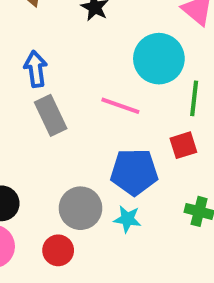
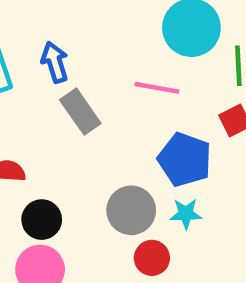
blue pentagon: (134, 172) -> (185, 160), turned 30
red circle: (58, 250) -> (152, 258), moved

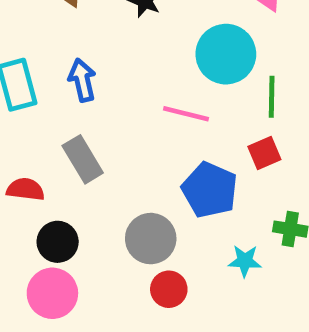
gray rectangle: (80, 112) -> (83, 159), moved
cyan star: (186, 214) -> (245, 261), moved

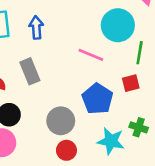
cyan star: (245, 261) -> (111, 141), size x1.5

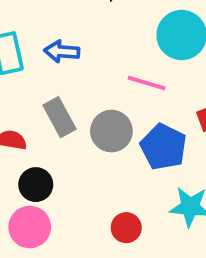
blue arrow: (36, 27) -> (62, 52), turned -75
gray circle: (61, 121) -> (111, 131), moved

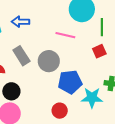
blue pentagon: (163, 147) -> (70, 82), moved, turned -30

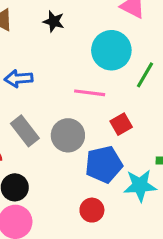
green line: (102, 27) -> (145, 75), turned 36
red square: (99, 51) -> (121, 124), moved

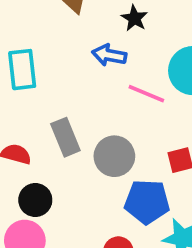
blue arrow: (18, 79) -> (109, 55), moved
pink line: (90, 93) -> (146, 94), moved

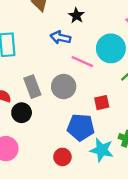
gray circle: (114, 156) -> (64, 87), moved
black circle: (35, 200) -> (22, 113), moved

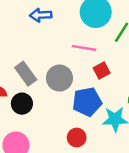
pink line: (82, 62) -> (84, 48), moved
gray circle: (64, 87) -> (59, 78), moved

